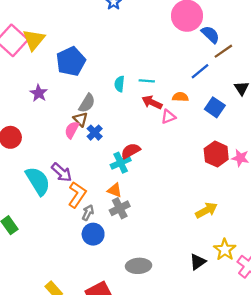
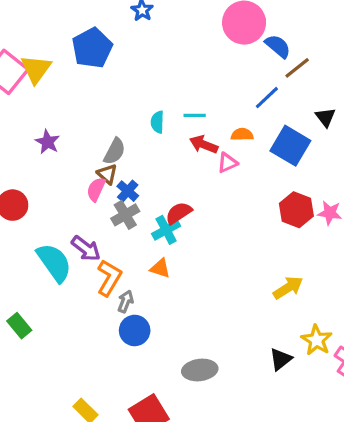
blue pentagon: (71, 61) -> (92, 48), moved
blue square: (215, 107) -> (290, 146), size x1.4
gray cross: (120, 208) -> (125, 215), moved

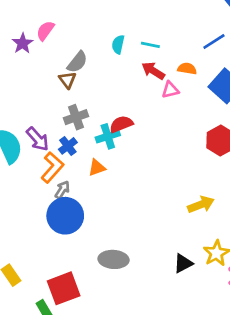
pink semicircle: (96, 189) -> (45, 31), moved
blue cross: (128, 191) -> (68, 146), moved
orange triangle: (160, 268) -> (97, 168), turned -48
blue circle: (135, 330) -> (65, 216), size x1.4

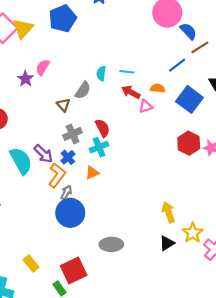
gray semicircle: (77, 62) -> (83, 90), moved
red semicircle: (121, 124) -> (103, 128), moved, turned 90
yellow arrow: (201, 205) -> (168, 212), moved, turned -84

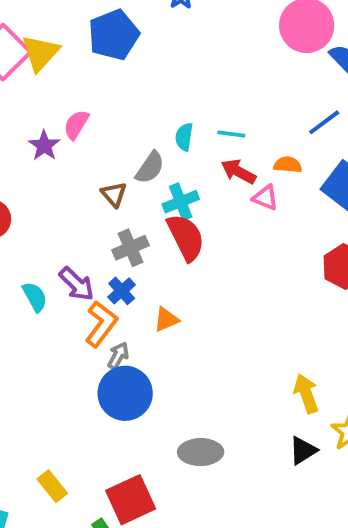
pink triangle: (146, 106) -> (265, 198), turned 40
red semicircle: (103, 128) -> (186, 237), size x1.4
cyan cross: (99, 147) -> (181, 202), moved
cyan semicircle: (21, 161) -> (35, 297), size x0.6

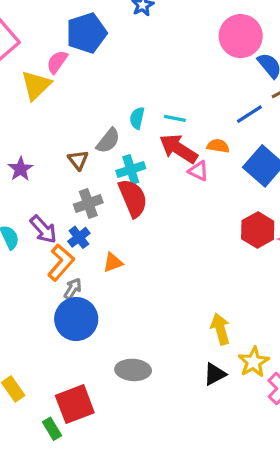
yellow triangle: (40, 53) -> (36, 85), moved
pink semicircle: (76, 125) -> (57, 62), moved
purple star: (44, 145) -> (21, 169), moved
red arrow: (238, 172) -> (178, 149), size x1.4

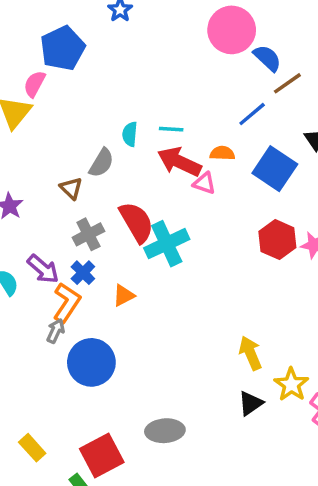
cyan cross: (131, 170) -> (167, 244), moved, size x1.4
gray arrow: (73, 289) -> (56, 331), moved
gray ellipse: (133, 370) -> (165, 431), moved

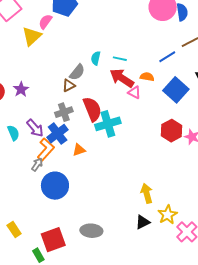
blue semicircle: (267, 58) -> (182, 12), moved, turned 30
brown triangle: (71, 188) -> (69, 85), moved, turned 40
blue cross: (83, 273) -> (58, 134), size x1.5

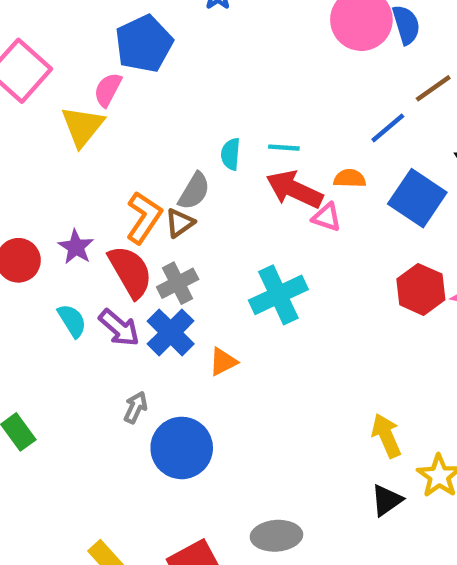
red semicircle: (92, 109) -> (130, 272), moved
cyan semicircle: (13, 133) -> (72, 321), moved
orange L-shape: (46, 149) -> (144, 218), moved

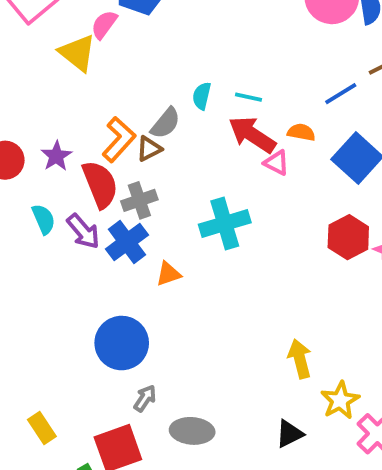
yellow triangle: (82, 126) -> (78, 53), turned -39
gray arrow: (136, 407) -> (145, 398), moved
black triangle: (387, 500) -> (289, 434), moved

